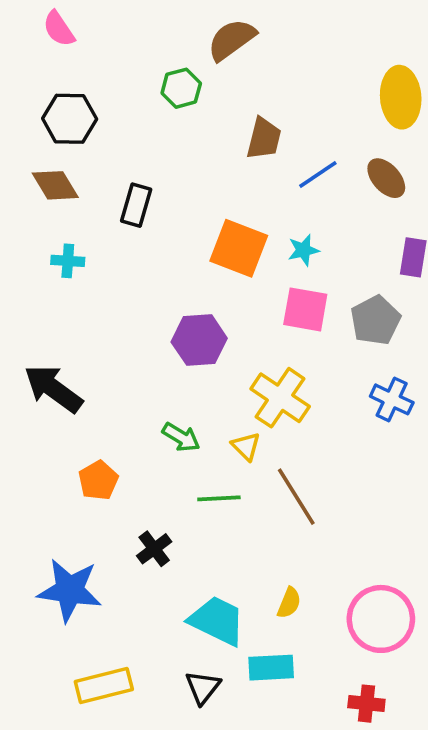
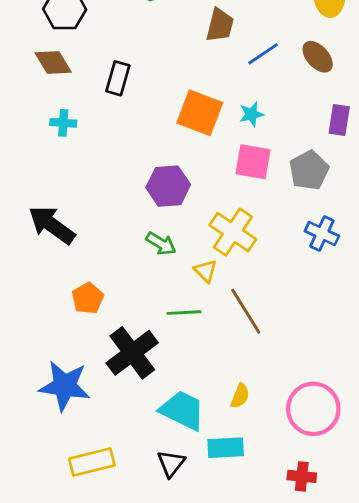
green arrow: (181, 437) -> (161, 244), moved
black cross: (154, 549) -> (132, 353), size x1.8

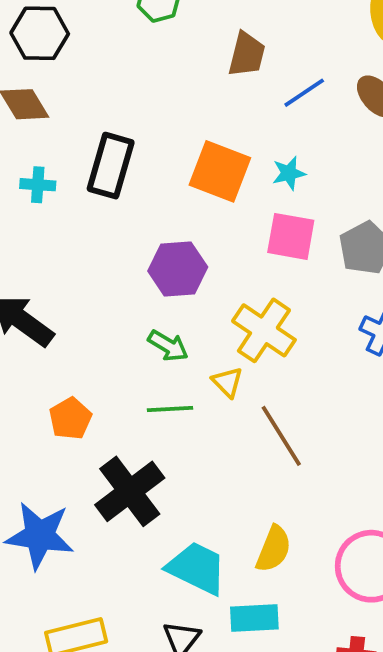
black rectangle: (118, 78) -> (111, 166), moved, size x1.4
green line: (184, 313) -> (170, 409), moved
yellow semicircle: (240, 396) -> (274, 549), size x1.4

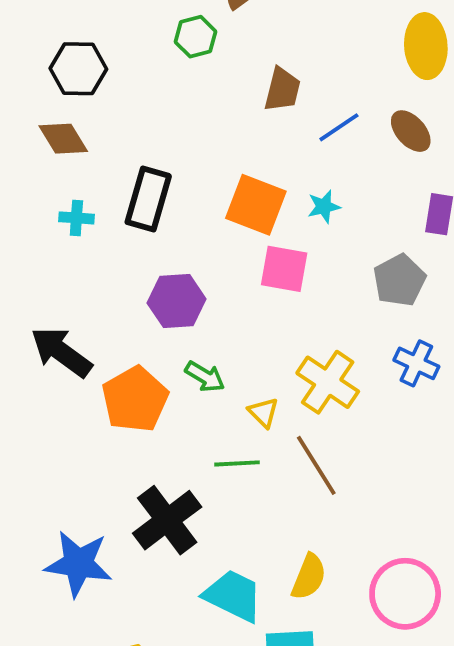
pink square: (291, 236) -> (284, 269), moved
purple hexagon: (178, 269) -> (177, 301), moved
yellow cross: (264, 330) -> (328, 382), moved
green line: (170, 409) -> (237, 463), moved
orange pentagon: (70, 419) -> (135, 399), moved, size x1.6

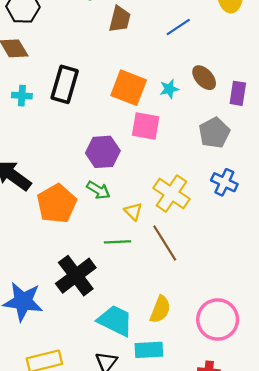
brown trapezoid: (282, 90) -> (120, 19), moved
blue line: (339, 127) -> (178, 27), moved
brown ellipse: (411, 131) -> (204, 78), moved
purple hexagon: (177, 301) -> (103, 152), moved

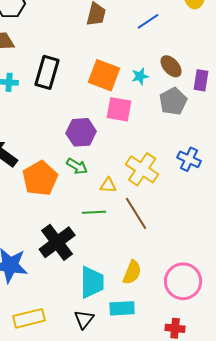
gray pentagon: (214, 133) -> (173, 101), moved
yellow triangle: (133, 211) -> (108, 185), turned -42
cyan trapezoid: (115, 321) -> (92, 282), turned 64

